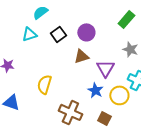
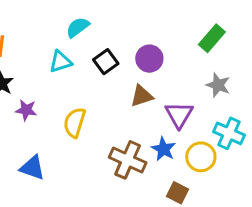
yellow semicircle: (44, 84) -> (75, 123), moved
brown cross: (70, 112) -> (128, 160), moved

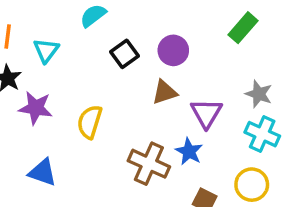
cyan triangle: (60, 62) -> (46, 50), moved, turned -35
gray star: (218, 85) -> (259, 94), moved
purple star: (26, 110) -> (36, 108), size x1.4
yellow circle: (201, 157) -> (252, 185), moved

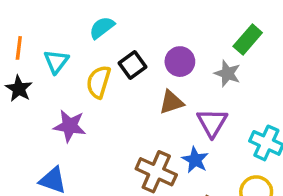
gray star: (259, 94) -> (227, 73), moved
purple star: (36, 108) -> (70, 126), moved
yellow semicircle: (90, 122) -> (99, 82), moved

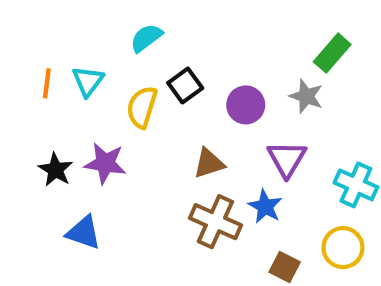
orange line: (19, 48) -> (47, 83), moved
purple circle: (180, 62) -> (246, 105), moved
black star: (19, 89) -> (55, 170), moved
brown triangle: (171, 102) -> (209, 163), moved

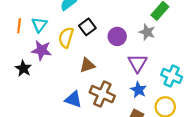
purple star: (105, 163) -> (41, 50), moved
brown triangle: (209, 163) -> (87, 65), moved
blue star: (265, 207) -> (139, 90), moved
blue triangle: (84, 232) -> (73, 99), moved

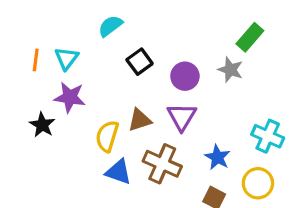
yellow semicircle: (66, 38) -> (107, 136), moved
purple triangle: (137, 63) -> (182, 117), moved

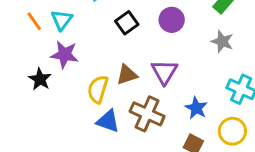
orange line: (36, 60) -> (34, 21), turned -42
gray star: (230, 70) -> (222, 42), moved
purple circle: (185, 76) -> (172, 20), moved

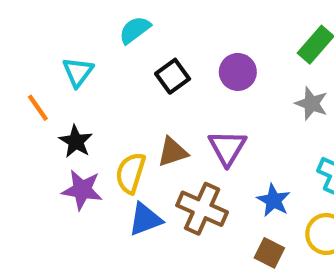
orange line: (34, 21) -> (38, 108), moved
purple star: (65, 55) -> (82, 190), moved
black star: (40, 79) -> (76, 141), moved
blue triangle: (108, 121) -> (145, 219), turned -40

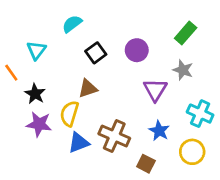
purple triangle: (227, 148) -> (155, 90), moved
brown triangle: (173, 152) -> (88, 88), moved
brown square: (269, 253) -> (146, 164), moved

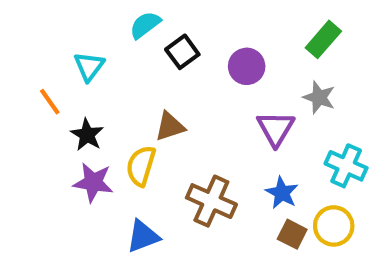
black square: (96, 53) -> (182, 52), moved
blue triangle: (79, 143) -> (143, 236), moved
brown square: (146, 164) -> (292, 234), moved

